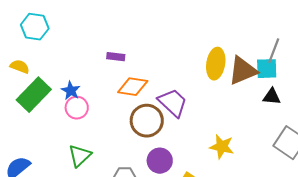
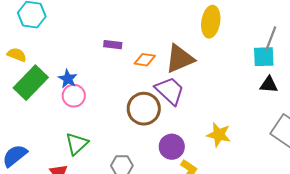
yellow ellipse: (216, 64) -> (211, 22), moved
brown triangle: (243, 71) -> (180, 59), moved
orange diamond: (133, 87) -> (145, 60), moved, size x0.7
purple circle: (160, 161) -> (172, 147), moved

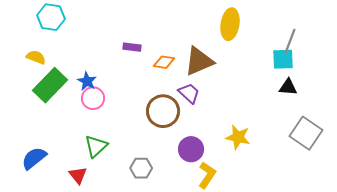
purple trapezoid: (170, 91) -> (189, 93), size x0.7

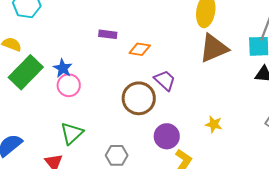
brown triangle: (199, 61) -> (214, 48), moved
yellow star: (238, 137) -> (214, 124), size x0.7

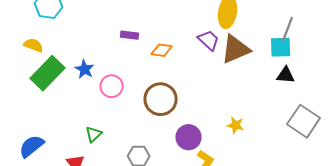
purple trapezoid: (165, 80) -> (209, 40), moved
pink circle: (69, 85) -> (112, 86), moved
green triangle: (72, 133) -> (94, 134), size x0.7

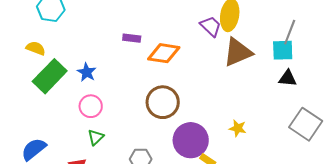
purple trapezoid: (209, 40) -> (211, 26), moved
orange diamond: (162, 50) -> (164, 53), size x1.5
pink circle: (112, 86) -> (91, 106), moved
purple circle: (189, 137) -> (191, 140), size x1.4

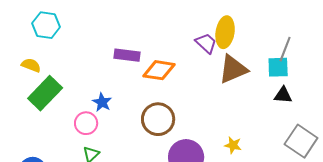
purple rectangle: (132, 38) -> (127, 55), size x1.4
blue star: (87, 72) -> (102, 102), moved

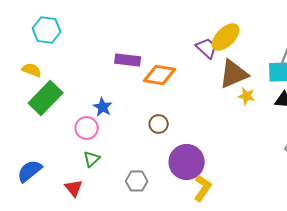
yellow ellipse: (225, 32) -> (226, 37), turned 36
brown circle: (158, 119) -> (159, 124), size x0.6
yellow star: (233, 145) -> (247, 96), moved

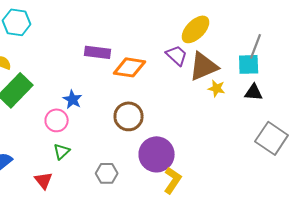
purple trapezoid: (207, 48) -> (177, 55), moved
brown circle: (159, 124) -> (129, 116), size x1.5

